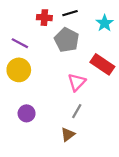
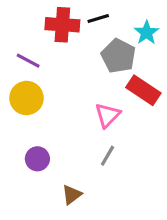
red cross: (44, 18) -> (62, 25), size x1.5
gray pentagon: (67, 40) -> (118, 56), moved
brown triangle: (68, 135) -> (72, 195), moved

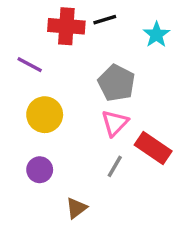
gray pentagon: (118, 56) -> (116, 83), moved
red rectangle: (143, 90) -> (153, 148), moved
yellow circle: (26, 98) -> (45, 115), moved

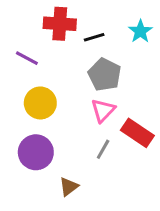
black line: (105, 20) -> (94, 37), moved
purple circle: (40, 170) -> (36, 152), size x1.5

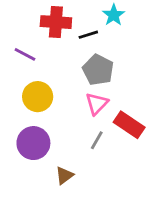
cyan star: (140, 31) -> (114, 15), moved

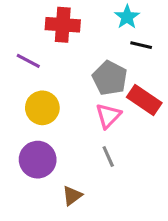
black line: (88, 35) -> (141, 45), moved, turned 30
red rectangle: (129, 125) -> (144, 100), moved
gray line: (97, 140) -> (108, 156), turned -54

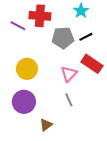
black line: (141, 45) -> (86, 37), moved, turned -40
purple line: (28, 61) -> (18, 26), moved
gray pentagon: (110, 78) -> (63, 38), moved, turned -30

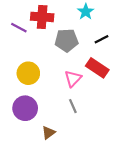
black line: (86, 37) -> (102, 39), moved

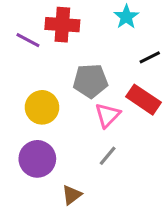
gray pentagon: (67, 40) -> (90, 81), moved
gray line: (73, 106) -> (108, 156), turned 64

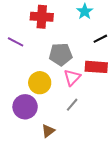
purple line: (28, 40) -> (16, 42), moved
red rectangle: (144, 100) -> (96, 67), turned -30
yellow circle: (42, 107) -> (40, 83), moved

